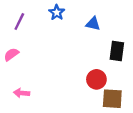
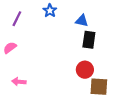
black rectangle: (117, 51) -> (89, 40), moved

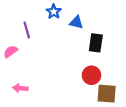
purple line: (17, 19) -> (27, 30), moved, turned -42
blue triangle: (82, 21) -> (76, 22), moved

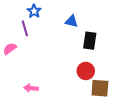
blue star: (54, 12) -> (34, 11), moved
pink arrow: (20, 88) -> (31, 88), moved

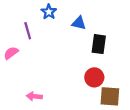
blue star: (34, 11) -> (49, 12), moved

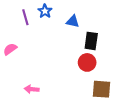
purple line: (28, 31) -> (25, 17), moved
red circle: (94, 77) -> (87, 62), moved

